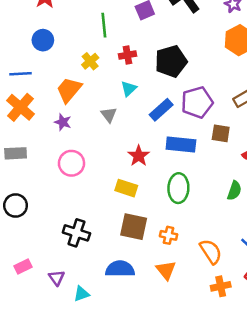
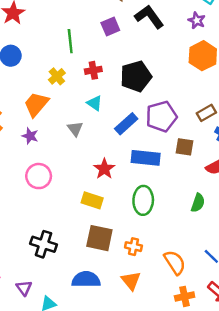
cyan triangle: (129, 89) -> (95, 103), turned -42

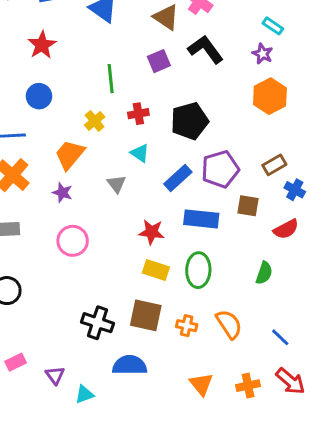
red star: (104, 169) -> (152, 232), turned -30
yellow rectangle: (92, 200) -> (156, 270), moved
black cross: (43, 244) -> (97, 323), moved
orange semicircle: (175, 262) -> (229, 324), moved
orange triangle: (131, 281) -> (201, 384), moved

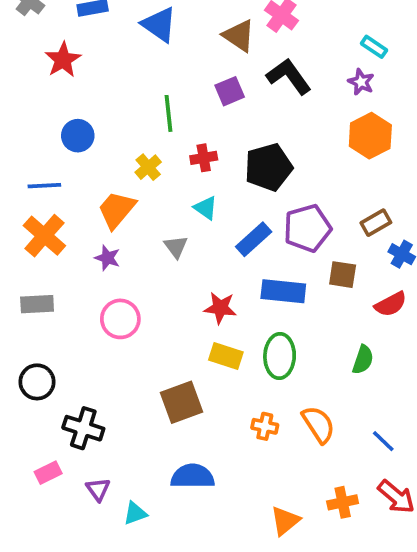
red star: (42, 45) -> (63, 60), moved
brown square: (146, 315) -> (181, 402), moved, turned -32
black cross: (97, 323) -> (83, 428), moved
orange triangle: (201, 384) -> (285, 521), moved, turned 30

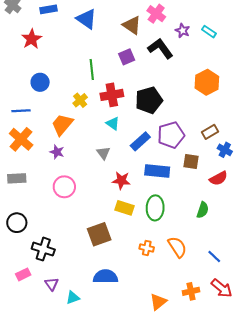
purple star: (361, 82) -> (183, 31), moved
red cross: (204, 158) -> (112, 95), size x1.5
gray triangle: (176, 247) -> (103, 153), moved

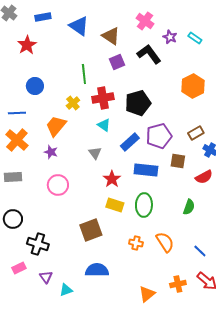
brown triangle: (132, 25) -> (111, 36), moved
red star: (121, 180) -> (112, 179), turned 30

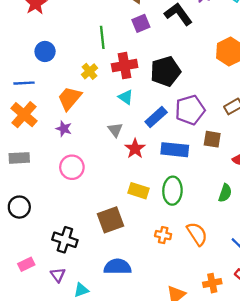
red star: (112, 179) -> (135, 149), moved
black cross: (38, 244) -> (65, 240), moved

